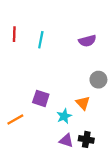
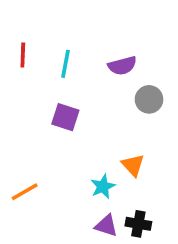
purple semicircle: (87, 41) -> (122, 66), moved
gray circle: (98, 80) -> (149, 99), moved
purple square: (41, 98) -> (65, 117), moved

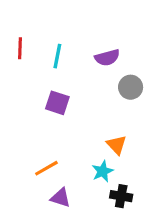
cyan star: (103, 186) -> (103, 171), moved
orange line: (25, 192) -> (46, 168), moved
purple triangle: (106, 226) -> (60, 198), moved

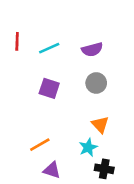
cyan line: (57, 56) -> (49, 48), turned 55
gray circle: (131, 87) -> (96, 83), moved

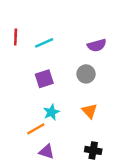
purple semicircle: (92, 49) -> (97, 45), moved
purple square: (49, 88) -> (44, 79), turned -36
cyan star: (88, 147) -> (51, 112), moved

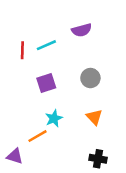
red line: (16, 37) -> (22, 50), moved
purple semicircle: (97, 45) -> (82, 30), moved
purple triangle: (47, 152) -> (15, 156), moved

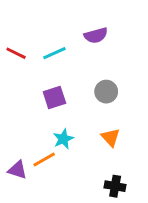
red line: (22, 50) -> (16, 53), moved, turned -66
purple triangle: (15, 156) -> (17, 170), moved

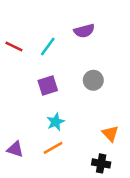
cyan line: (54, 53) -> (48, 46), turned -30
orange triangle: (111, 137) -> (110, 134), moved
orange line: (44, 160) -> (53, 148), moved

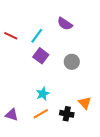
purple semicircle: (84, 31) -> (65, 24), turned 49
purple square: (48, 85) -> (41, 56), moved, turned -35
black cross: (101, 163) -> (67, 114), moved

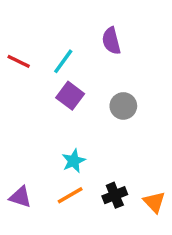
purple semicircle: (65, 24) -> (111, 41), turned 42
orange triangle: (85, 103) -> (154, 202), moved
black cross: (67, 114) -> (115, 195), turned -32

